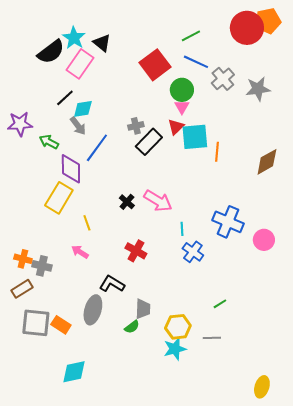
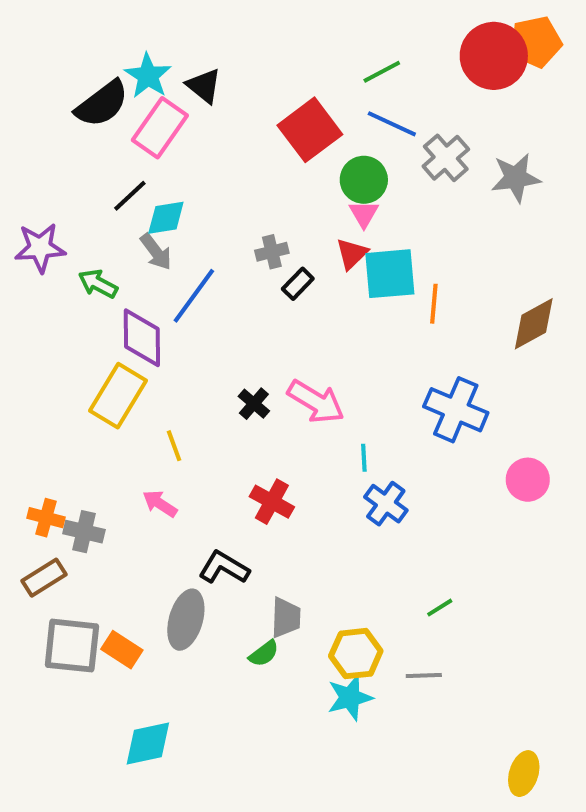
black rectangle: (149, 142) -> (298, 284), size x0.6
blue cross: (228, 222) -> (456, 410), moved

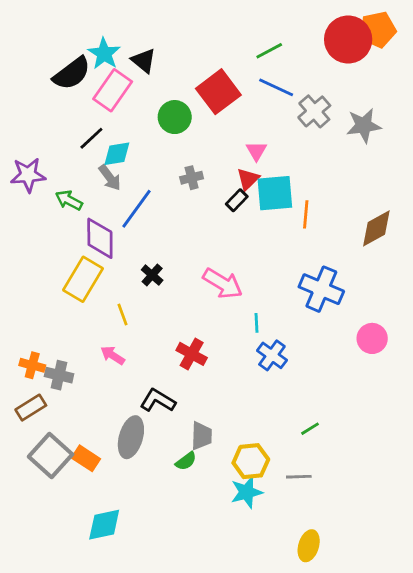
green circle: (364, 180) -> (175, 117), moved
black rectangle: (298, 284) -> (237, 200), moved
black cross: (254, 404) -> (152, 275), moved
gray square: (72, 646) -> (51, 455), turned 36
yellow ellipse: (524, 774) -> (309, 546), moved

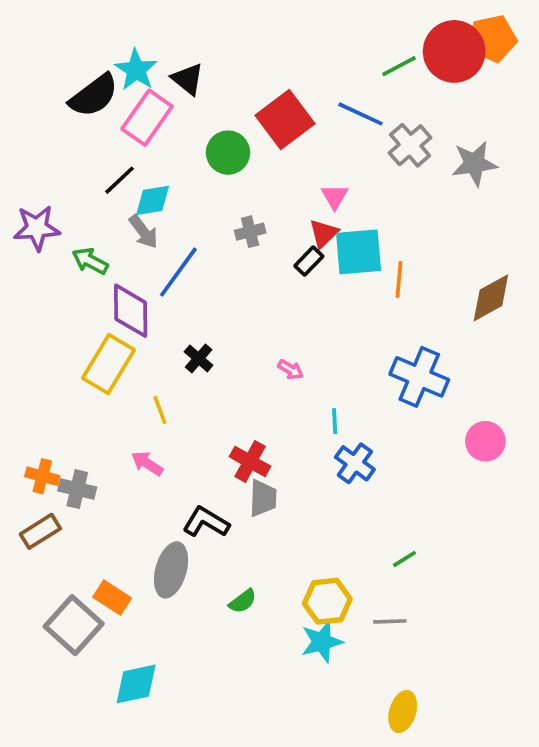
green line: (269, 51) -> (399, 66), moved
pink arrow: (223, 283) -> (291, 370), size x0.5
gray trapezoid: (201, 436) -> (263, 498), moved
gray square: (51, 455) -> (74, 625), moved

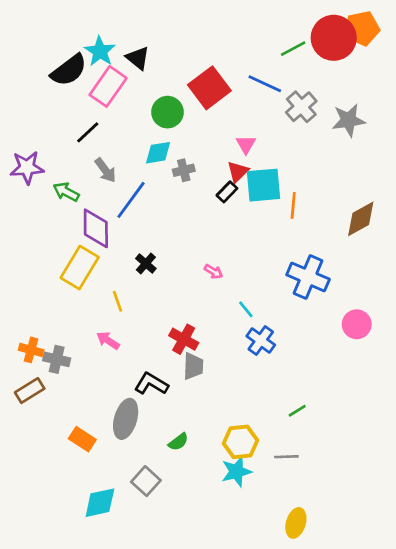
cyan diamond: (153, 200) -> (158, 153), moved
cyan line: (335, 421) -> (246, 309), turned -36
gray square: (74, 625) -> (146, 481), moved, size x0.7

